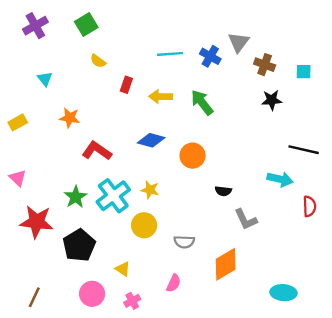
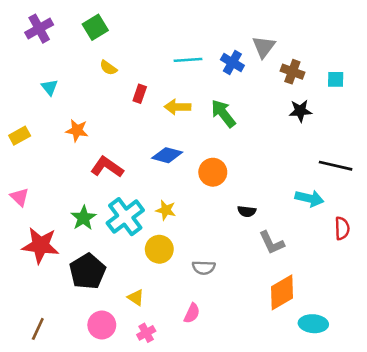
orange diamond: (226, 264) -> (282, 292), moved

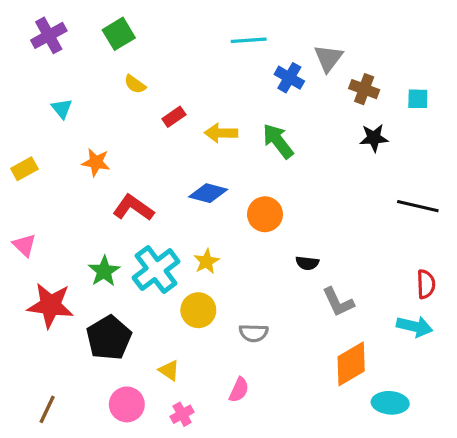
cyan line: (188, 60) -> (249, 40), moved
red rectangle: (140, 94) -> (174, 117), turned 36
cyan arrow: (309, 198) -> (415, 326), moved
yellow star: (166, 210) -> (206, 261), turned 30

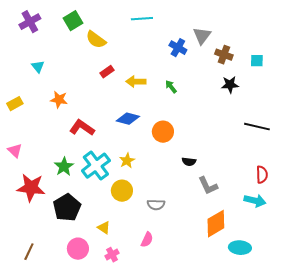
cyan line: (249, 40) -> (142, 19), moved
yellow semicircle: (135, 84) -> (96, 40), moved, size x1.5
green arrow: (278, 141) -> (171, 87), size x0.6

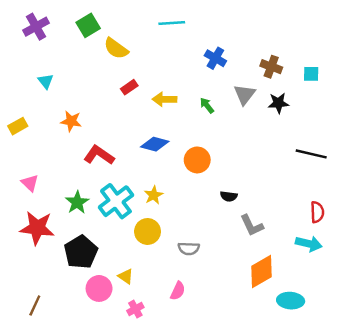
gray triangle: (202, 36) -> (244, 95), moved
pink triangle: (15, 151) -> (30, 183), moved
pink circle: (78, 249) -> (99, 288), moved

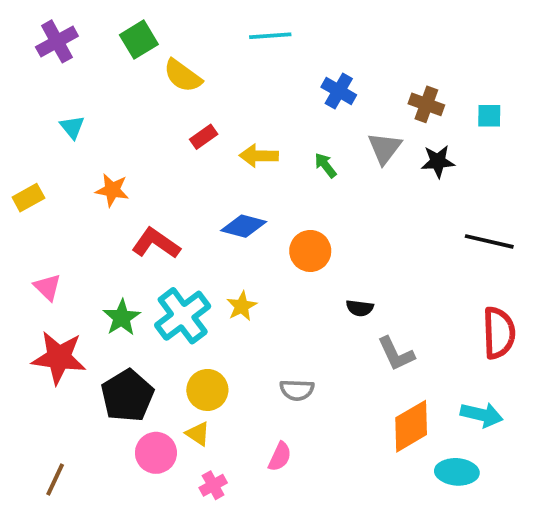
red semicircle: (317, 212) -> (499, 333), size x1.5
yellow circle: (148, 231) -> (207, 390), moved
cyan arrow: (309, 244) -> (482, 415), moved

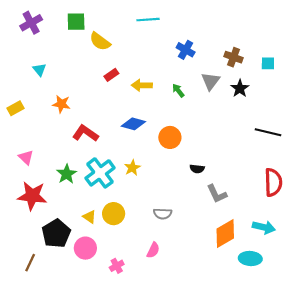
green square: (139, 40) -> (76, 22), turned 30
black star: (438, 161) -> (240, 88), turned -30
black pentagon: (127, 396) -> (56, 233), moved
yellow triangle: (198, 434) -> (90, 217), moved

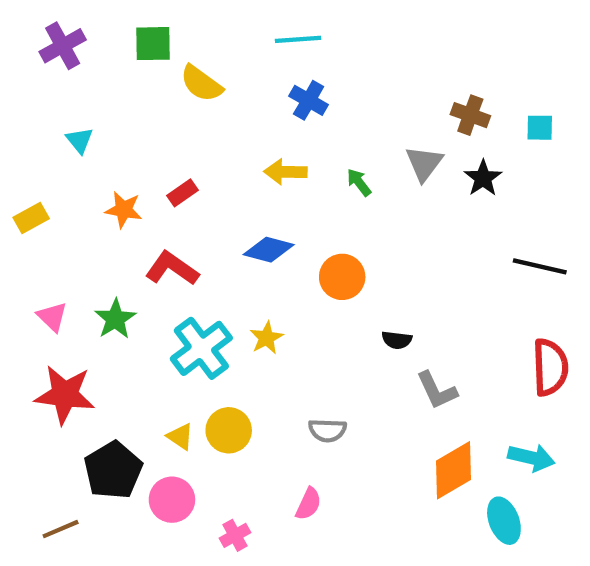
blue cross: (186, 50) -> (309, 100), moved
red rectangle: (111, 75) -> (182, 193), moved
green star: (67, 174) -> (115, 319), moved
cyan ellipse: (250, 258) -> (504, 521), turned 65
brown line: (30, 263) -> (61, 529), turned 42

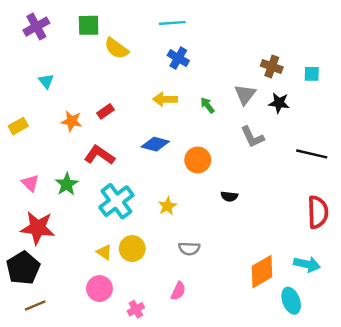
black star: (483, 178) -> (279, 103), turned -30
yellow star: (267, 338) -> (167, 206), moved
gray L-shape: (437, 390) -> (252, 137), moved
black pentagon: (113, 470) -> (23, 268), moved

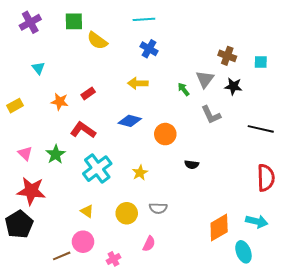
green arrow: (207, 105) -> (184, 89), moved
yellow circle: (132, 249) -> (127, 213), moved
brown line: (35, 306) -> (62, 256), moved

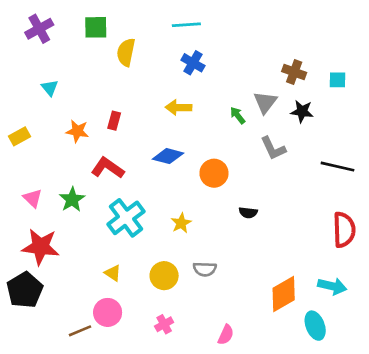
yellow semicircle: (97, 41) -> (126, 52), turned 65
red rectangle: (88, 93) -> (114, 121), turned -40
pink semicircle: (149, 244) -> (226, 335), moved
pink cross: (113, 259) -> (164, 324), moved

